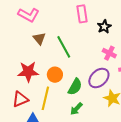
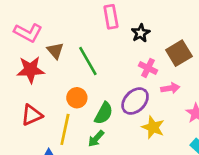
pink L-shape: (29, 15) -> (28, 33), moved
red star: (28, 72) -> (30, 70), moved
red triangle: (20, 99) -> (32, 115), moved
green arrow: (76, 109) -> (96, 139), moved

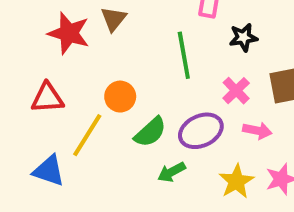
green line: (88, 61) -> (184, 55), moved
yellow star: (153, 127) -> (236, 181), moved
green arrow: (96, 139) -> (172, 172), moved

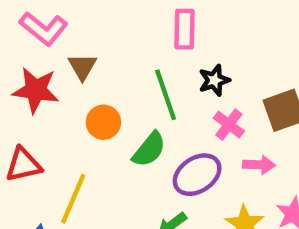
black star: (243, 37) -> (214, 80), moved
orange circle: (120, 97) -> (103, 122), moved
green semicircle: (150, 132) -> (149, 150), moved

